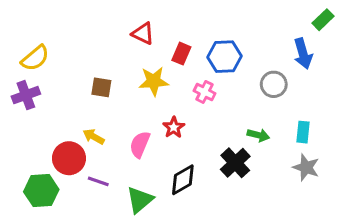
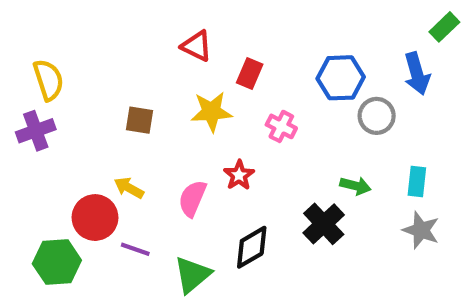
blue hexagon: (224, 57) -> (341, 78), moved
yellow semicircle: (35, 58) -> (48, 80), turned -68

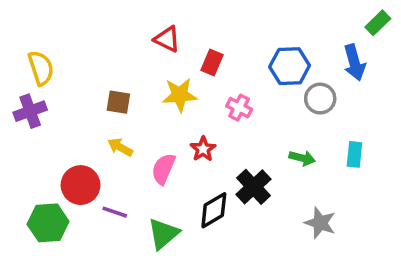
yellow arrow: (129, 188) -> (120, 147), moved
black cross: (324, 224) -> (253, 187), moved
gray star: (421, 230) -> (320, 223), moved

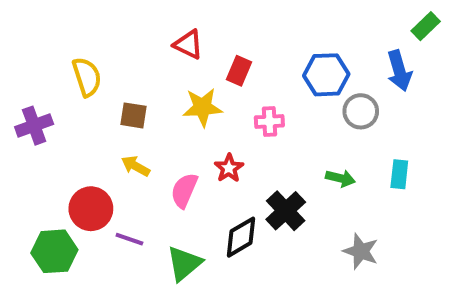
yellow semicircle: (41, 68) -> (87, 77), moved
pink cross: (239, 108) -> (269, 121), turned -30

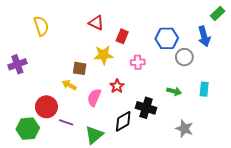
yellow semicircle: (87, 77) -> (41, 26), moved
brown square: (134, 115) -> (80, 68), moved
black cross: (286, 211) -> (146, 108), turned -30

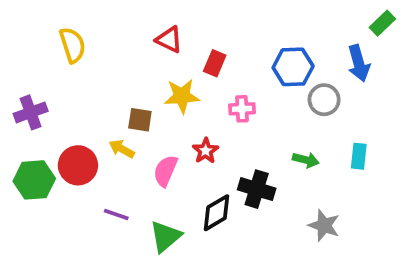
red circle: (46, 107) -> (78, 165), moved
green hexagon: (28, 129) -> (34, 180), moved

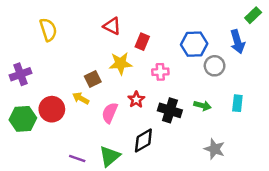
brown square: (140, 120) -> (93, 79), turned -35
black cross: (257, 189) -> (170, 110), moved
purple line: (116, 215) -> (77, 159), moved

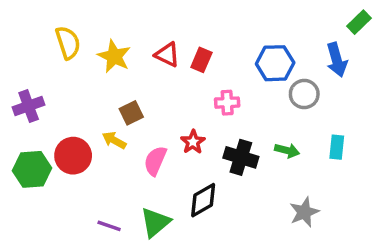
red triangle: (112, 26) -> (167, 55), moved
yellow star: (121, 63) -> (114, 56), moved, turned 30
gray star: (215, 149) -> (304, 212), turned 30

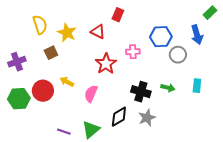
red rectangle: (201, 60) -> (118, 15), moved
pink cross: (227, 103) -> (133, 52), moved
brown square: (131, 113) -> (51, 53), moved
red star: (193, 142) -> (106, 64), moved, size x1.5
gray star: (304, 212) -> (147, 118), moved

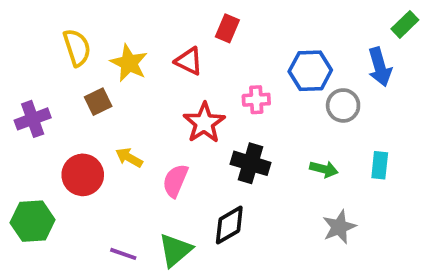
black cross: (141, 92) -> (251, 163), moved
green hexagon: (19, 99) -> (33, 221), moved
gray star: (147, 118) -> (339, 227), moved

